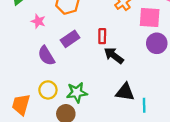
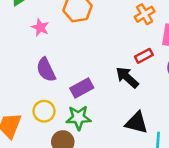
red rectangle: (102, 36) -> (144, 56), moved, turned 56
purple rectangle: (70, 39) -> (82, 88), moved

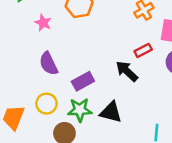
black triangle: (136, 123) -> (111, 112), moved

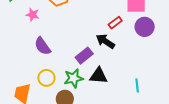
purple rectangle: (83, 81) -> (84, 56), moved

